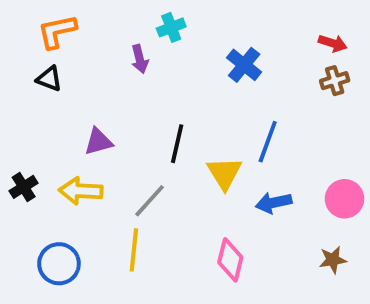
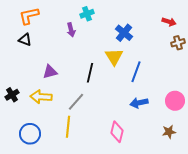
brown cross: (335, 81) -> (178, 43), moved
yellow triangle: (224, 173) -> (114, 57), moved

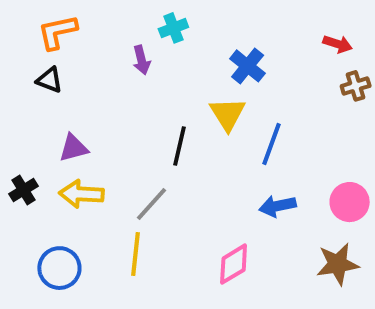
purple triangle: (50, 72) -> (73, 148), moved
pink diamond: (117, 132) -> (234, 264), turned 45
brown star: (169, 132) -> (338, 264), size x1.5

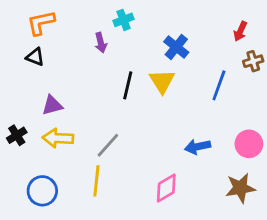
red arrow: (338, 44) -> (240, 31), turned 96
blue line: (272, 144) -> (219, 85), moved
black line: (179, 146) -> (128, 85), moved

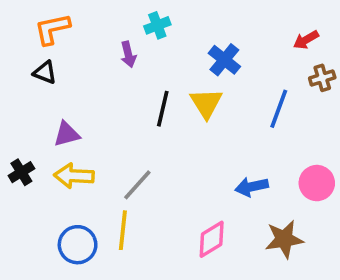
red arrow: (240, 31) -> (306, 40), turned 36
brown star: (240, 188) -> (284, 239), moved
blue circle: (42, 191) -> (78, 245), moved

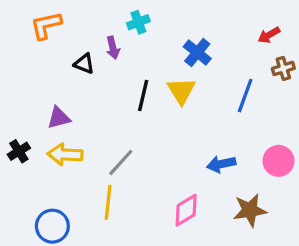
black triangle: (45, 72) -> (84, 64), moved
blue circle: (78, 245) -> (52, 226), moved

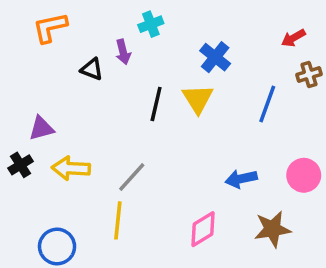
purple triangle: (59, 118) -> (41, 128), moved

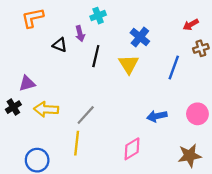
black line: (156, 104) -> (96, 56), moved
brown star: (272, 229) -> (190, 156), moved

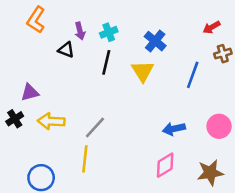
cyan cross: (98, 16) -> (109, 32), moved
orange L-shape: (33, 18) -> (36, 20), turned -45
purple arrow: (80, 34) -> (80, 31), moved
pink diamond: (132, 149) -> (165, 165), moved

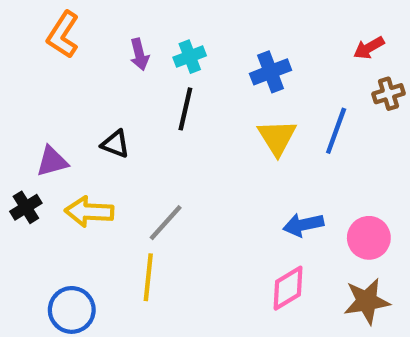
blue cross: (155, 41) -> (271, 72), turned 30
black triangle: (66, 50) -> (115, 144), moved
yellow triangle: (143, 71) -> (277, 137), moved
pink circle: (219, 126) -> (369, 238), moved

